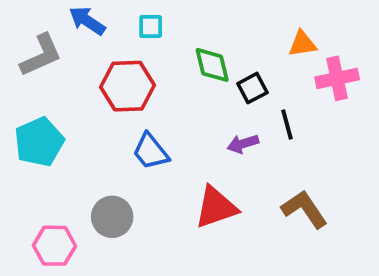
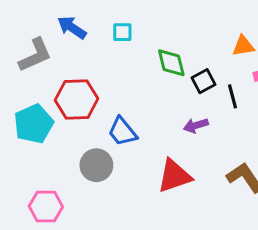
red hexagon: (128, 86) -> (76, 99), moved
black line: (287, 125) -> (233, 96), moved
gray circle: (112, 217) -> (96, 165), moved

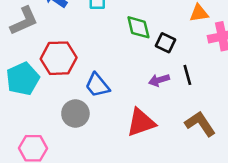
black square: (203, 81) -> (165, 43), turned -36
black line: (233, 96) -> (187, 75), moved

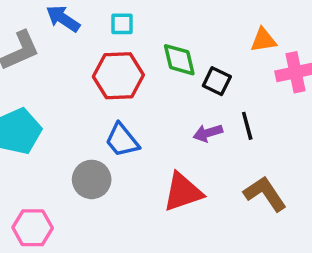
red hexagon: (59, 58) -> (118, 76), moved

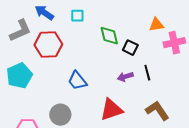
red hexagon: (118, 76) -> (48, 45), moved
gray circle: (92, 179) -> (60, 115), moved

